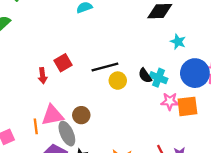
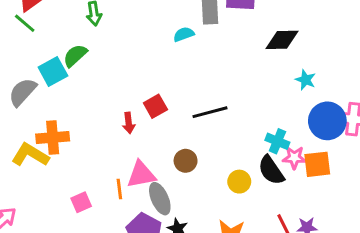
black semicircle: (145, 76) -> (271, 170), moved, size x1.5
cyan cross: (159, 78) -> (277, 141), moved
yellow circle: (118, 81) -> (239, 182), moved
brown circle: (81, 115) -> (186, 161), moved

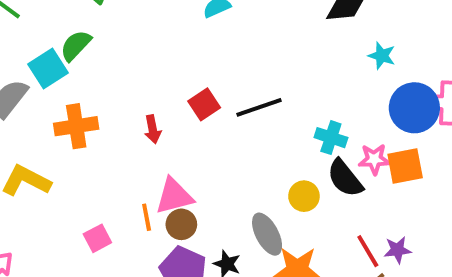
red square: (155, 106) -> (204, 104), moved
orange cross: (53, 138) -> (76, 126), moved
cyan cross: (277, 141) -> (331, 138), moved
brown circle: (186, 161) -> (181, 224), moved
gray ellipse: (160, 199) -> (267, 234), moved

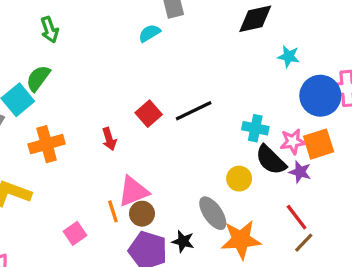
purple star: (397, 250) -> (300, 172), moved, turned 30

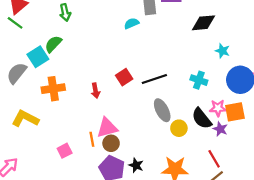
cyan cross: (255, 128) -> (199, 80), moved
gray ellipse: (213, 213) -> (162, 110), moved

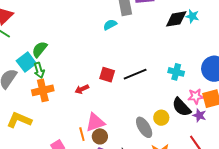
green arrow: (65, 13) -> (39, 70), moved
cyan star: (222, 51) -> (192, 16), moved
red square: (124, 77) -> (107, 75), turned -35
red arrow: (96, 91) -> (82, 89), turned 80
gray ellipse: (162, 110) -> (144, 127), moved

